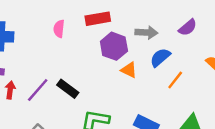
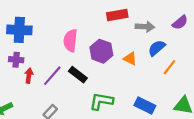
red rectangle: (98, 19) -> (117, 15), moved
pink semicircle: (59, 29) -> (70, 41), moved, size x1.5
purple hexagon: (114, 46) -> (101, 51), moved

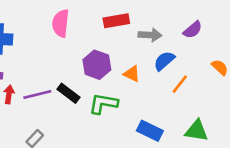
pink semicircle: (70, 41) -> (61, 23), moved
purple line: (52, 76) -> (37, 94), turned 35
green L-shape: (101, 101) -> (103, 104), moved

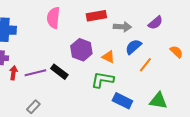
green L-shape: (103, 104) -> (102, 80), moved

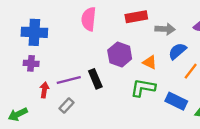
black rectangle: (59, 72) -> (95, 79), turned 30
red arrow: (13, 73) -> (44, 90), moved
blue rectangle: (122, 101) -> (176, 101), moved
gray rectangle: (33, 107) -> (67, 105), moved

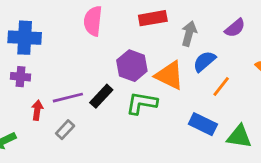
gray arrow: (165, 29) -> (189, 34), turned -78
orange triangle: (150, 62) -> (170, 75), size x1.6
black rectangle: (95, 79) -> (101, 96), turned 66
green L-shape: (143, 88) -> (142, 103), moved

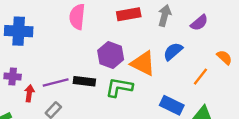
gray arrow: (189, 34) -> (165, 16), moved
purple cross: (20, 77) -> (13, 77), moved
orange line: (221, 86) -> (200, 77), moved
black rectangle: (101, 96) -> (84, 81), turned 54

